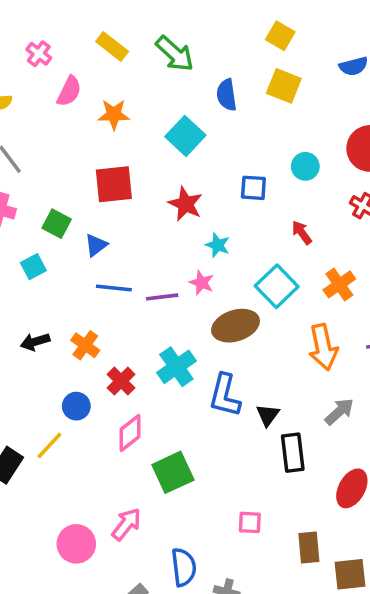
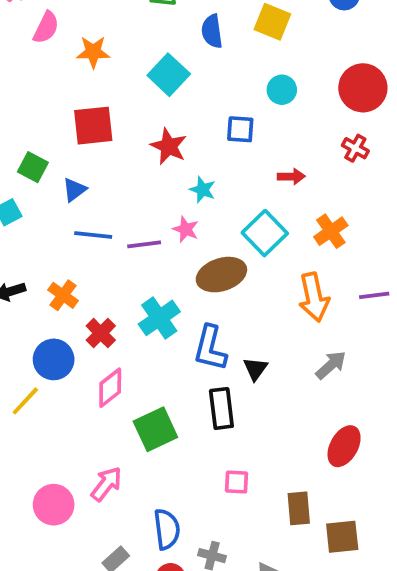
cyan circle: (305, 166) -> (282, 90), moved
red arrow: (302, 233) -> (291, 176), turned 125
blue circle: (76, 406) -> (54, 359), size x1.4
black rectangle: (293, 453) -> (221, 408), moved

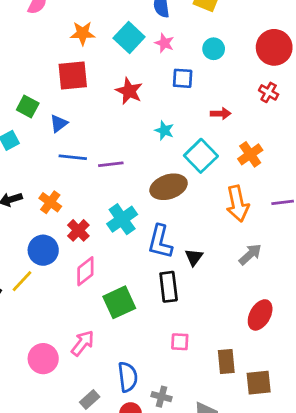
orange star: (93, 52) -> (83, 33), moved
cyan star: (203, 190) -> (164, 130), moved
pink star: (186, 229) -> (164, 43), moved

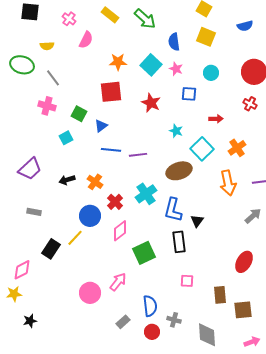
gray arrow: (250, 254) -> (253, 216), moved

